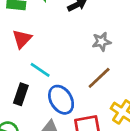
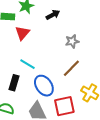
red triangle: (22, 39) -> (22, 33), moved

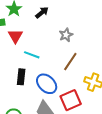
cyan line: (27, 64) -> (32, 55), moved
black rectangle: (14, 83) -> (21, 77), moved

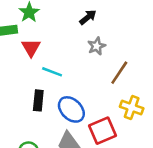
black arrow: (42, 12) -> (88, 17), moved
brown line: (70, 62) -> (119, 73), moved

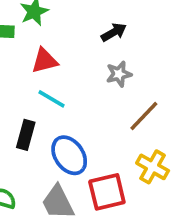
red triangle: (31, 48) -> (45, 61), moved, turned 36

